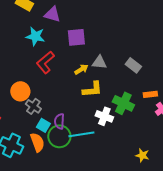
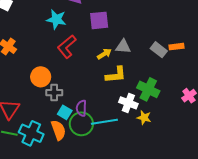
orange rectangle: (150, 94) -> (176, 47), moved
gray cross: (33, 106) -> (54, 93), turned -35
yellow star: (142, 155) -> (144, 118), moved

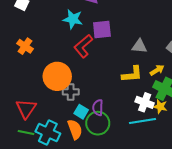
purple square: (99, 20) -> (102, 30), moved
yellow arrow: (104, 54) -> (157, 70), moved
orange circle: (41, 77) -> (57, 76), size x1.4
yellow star: (144, 118) -> (160, 107), moved
cyan line: (104, 122) -> (143, 121), moved

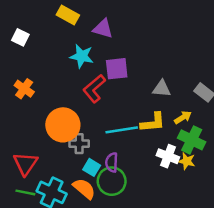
cyan line: (143, 121) -> (122, 130), moved
orange semicircle: (75, 129) -> (84, 189), turned -30

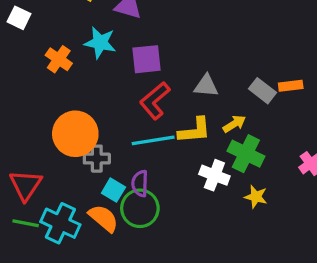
orange cross: (24, 89) -> (59, 59), moved
red L-shape: (94, 89) -> (155, 101), moved
yellow star: (187, 161) -> (256, 197), moved

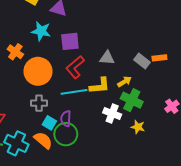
orange cross: (59, 59) -> (15, 52), moved
orange circle: (75, 134) -> (38, 71), moved

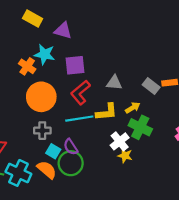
orange cross: (15, 52) -> (27, 66), moved
white cross: (112, 114) -> (120, 141), turned 30
purple semicircle: (66, 119) -> (71, 147), turned -35
yellow star: (138, 127) -> (125, 156), moved

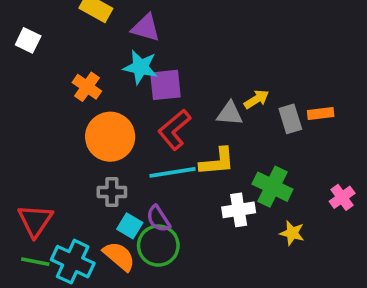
cyan star: (45, 54) -> (140, 67), moved
gray rectangle: (151, 86) -> (290, 119), turned 35
yellow arrow: (133, 108) -> (256, 99), moved
white cross: (120, 141) -> (239, 210), turned 30
yellow star: (125, 156) -> (292, 233), moved

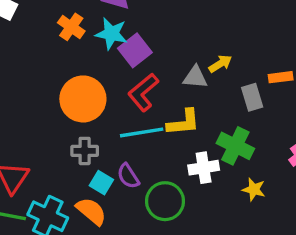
purple square: (165, 85) -> (135, 50), turned -32
orange cross: (87, 87) -> (71, 27), moved
gray rectangle: (290, 119) -> (252, 97), moved
green circle: (158, 246) -> (165, 201), moved

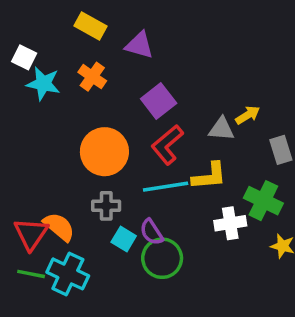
cyan star: (111, 34) -> (43, 84), moved
green circle: (165, 201) -> (162, 258), moved
orange semicircle: (91, 211) -> (59, 227), moved

